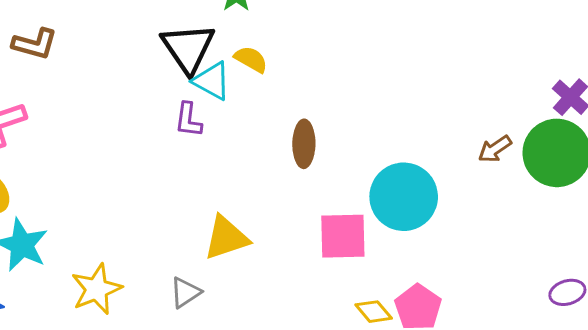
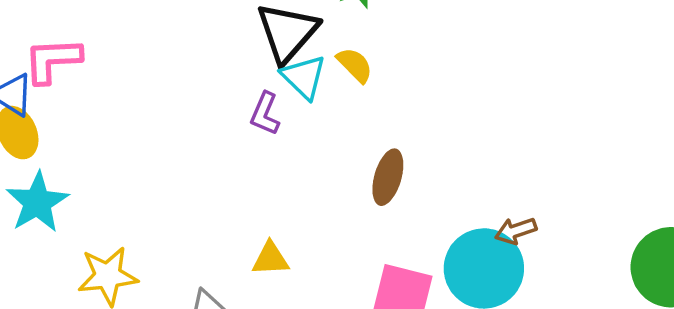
brown arrow: (495, 149) -> (516, 231), moved
yellow triangle: (226, 238) -> (270, 259), size x0.7

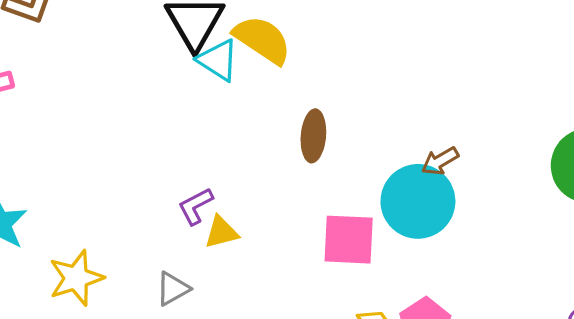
yellow semicircle: (355, 65) -> (262, 40), size x1.6
purple L-shape: (265, 114) -> (196, 206), moved, turned 51

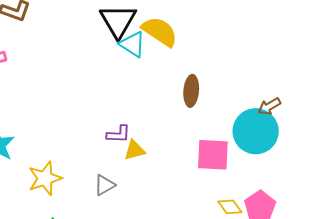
purple L-shape: (196, 206) -> (119, 134), turned -150

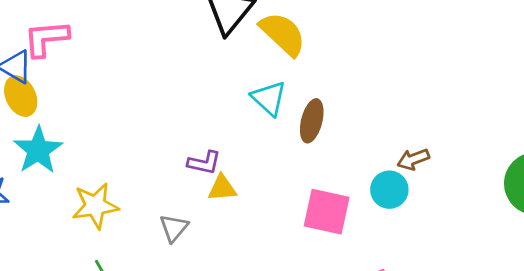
cyan triangle: (132, 44) -> (269, 98), moved
cyan circle: (256, 131) -> (389, 190), size x0.6
gray triangle: (104, 185) -> (174, 228), turned -30

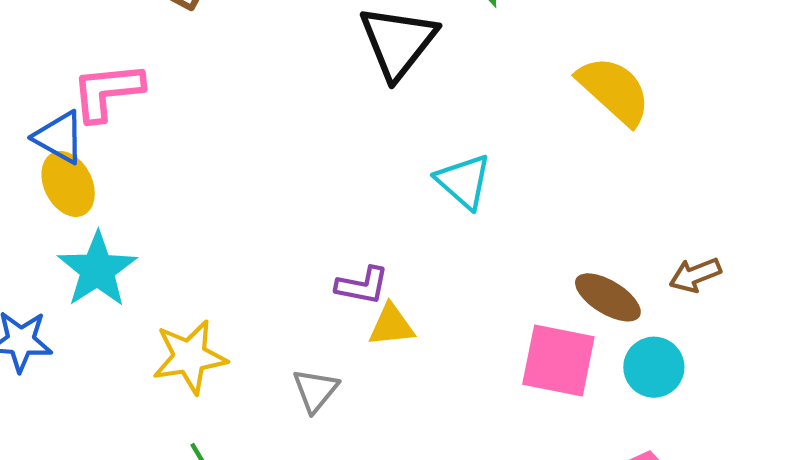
yellow semicircle: (283, 34) -> (614, 90), moved
brown ellipse: (312, 121) -> (608, 297), moved, turned -72
cyan circle: (389, 190) -> (654, 367), moved

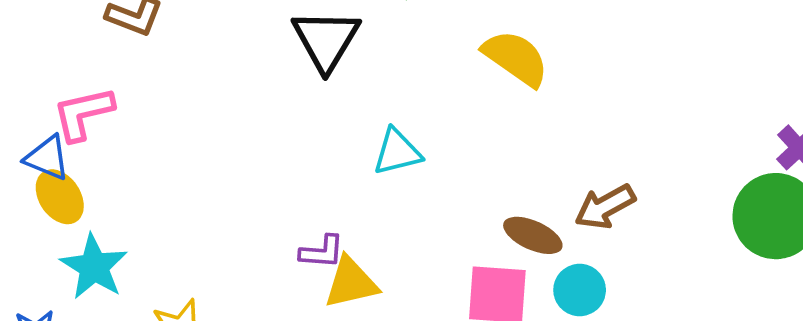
cyan triangle: (464, 181) -> (397, 152), turned -48
brown arrow: (695, 275) -> (605, 207), size x1.4
yellow triangle: (391, 325) -> (351, 283), size x1.4

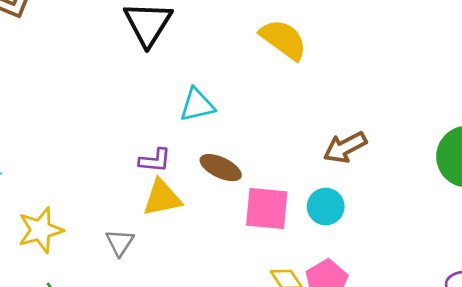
brown ellipse: (533, 235) -> (221, 168), moved
purple L-shape: (322, 252) -> (155, 160), moved

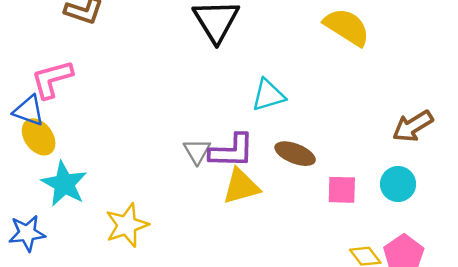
purple L-shape: (155, 160) -> (232, 151), size x1.5
pink square: (267, 209) -> (342, 190), size x0.7
gray triangle: (120, 243) -> (197, 151), moved

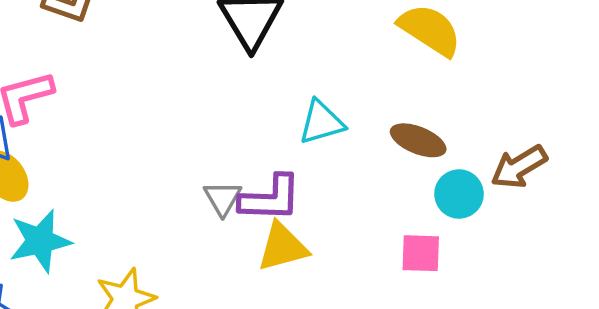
brown ellipse: (295, 154) -> (418, 140), moved
cyan star: (64, 184) -> (40, 241), turned 30
cyan circle: (398, 184) -> (459, 194), moved

